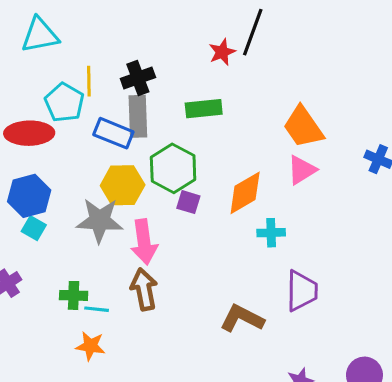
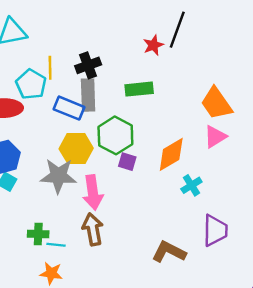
cyan cross: (271, 233) -> (191, 185), turned -30

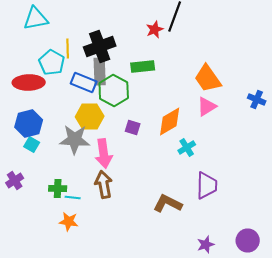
black cross: (88, 65) -> (100, 46), size x1.4
green hexagon: (115, 135) -> (114, 90), moved

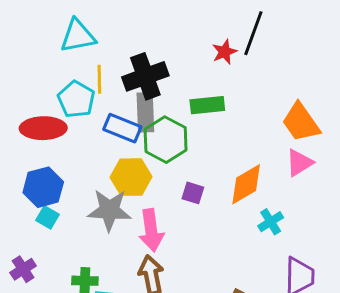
cyan triangle: (36, 18) -> (78, 36), moved

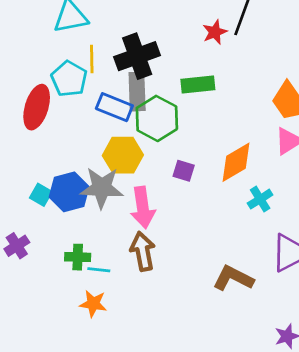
red ellipse: (43, 128) -> (37, 107), turned -72
blue hexagon: (43, 187) -> (69, 192), moved

